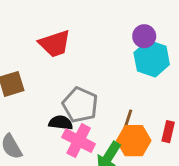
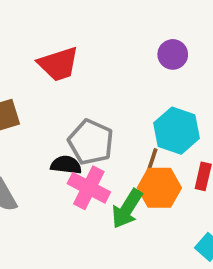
cyan hexagon: (152, 59) -> (177, 131), moved

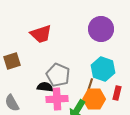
purple circle: (173, 54) -> (101, 29), size x1.6
pink cross: (89, 188) -> (57, 99), turned -30

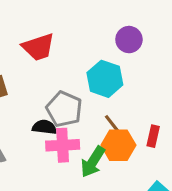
purple circle: (101, 29) -> (129, 40), size x0.7
cyan hexagon: (103, 69) -> (105, 79), moved
brown line: (90, 85) -> (112, 124), turned -56

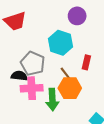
red rectangle: (153, 136) -> (86, 62), moved
green arrow: (93, 162) -> (52, 100), turned -35

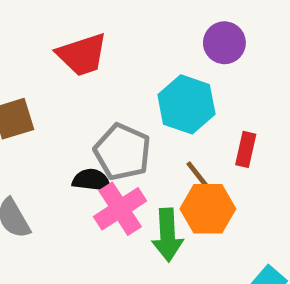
pink cross: (32, 88) -> (120, 209), turned -30

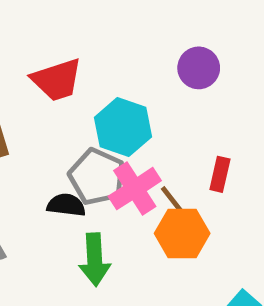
cyan hexagon: (186, 104) -> (123, 127), moved
pink cross: (120, 209) -> (135, 189), moved
green arrow: (168, 235) -> (95, 259), moved

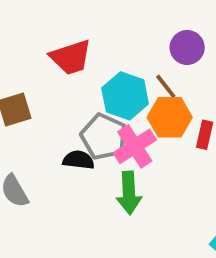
brown line: (173, 200) -> (166, 86), moved
orange hexagon: (182, 233) -> (170, 117), moved
green arrow: (95, 259) -> (129, 193), moved

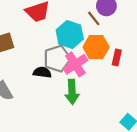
brown line: (166, 86) -> (94, 18), moved
gray pentagon: (104, 137) -> (57, 59), turned 30

